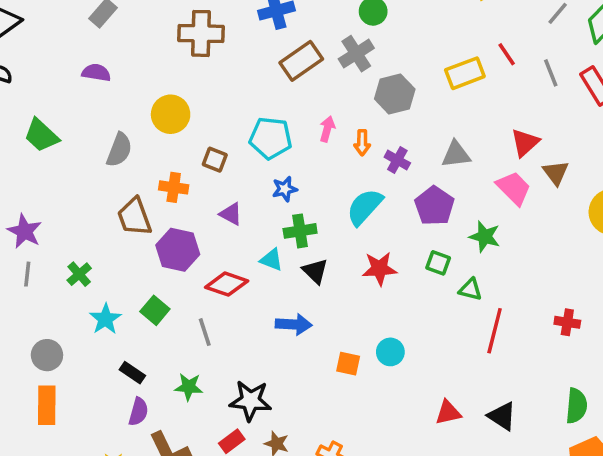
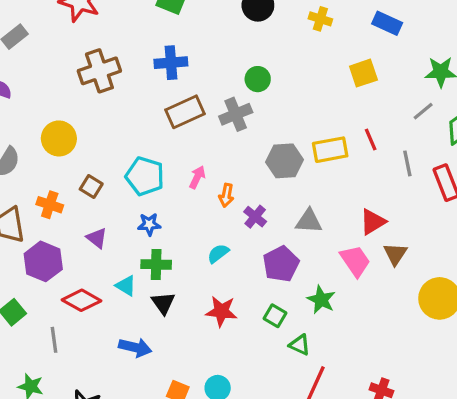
brown cross: (201, 33) -> (99, 71), turned -30
gray hexagon: (395, 94) -> (284, 161), moved
cyan semicircle: (365, 207) -> (218, 253), size x0.6

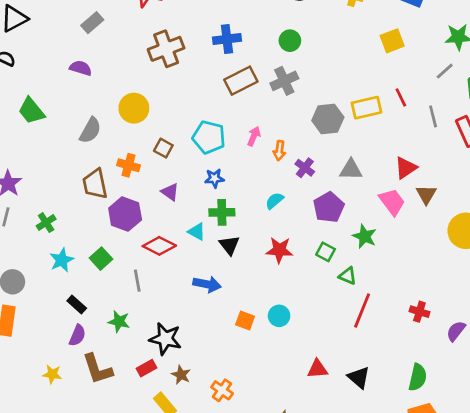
green circle: (258, 79) -> (290, 41), moved

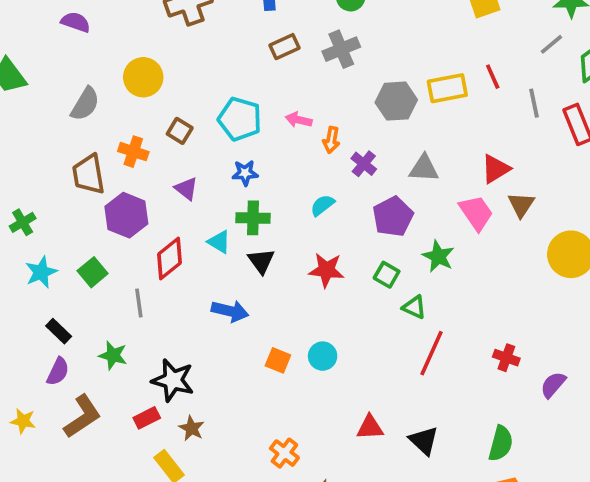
brown rectangle: (241, 81) -> (284, 47), size x0.7
pink arrow: (254, 136) -> (299, 120), turned -102
red diamond: (159, 246) -> (170, 259), turned -68
brown L-shape: (97, 369) -> (82, 416), turned -108
orange cross: (222, 390) -> (284, 453), moved

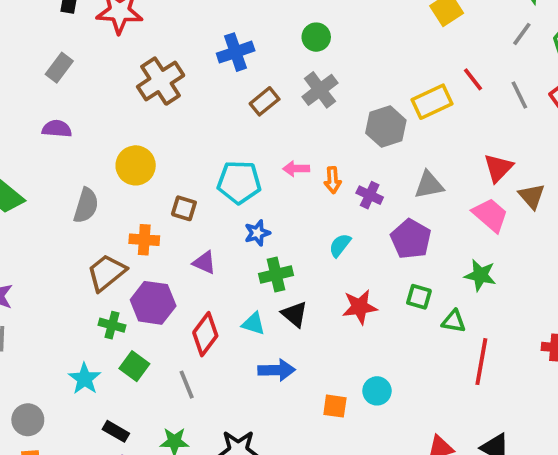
brown trapezoid: (89, 174) -> (106, 273), turned 75
green cross: (23, 222) -> (112, 325), moved, turned -30
cyan triangle: (219, 242) -> (253, 324), moved
green star: (438, 256) -> (480, 275), moved

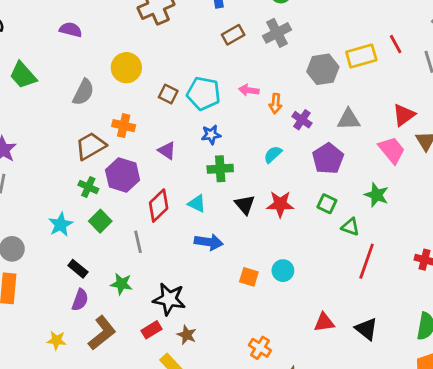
brown square: (184, 208) -> (168, 94), moved
black triangle: (294, 314) -> (245, 205), moved

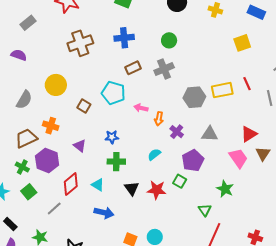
cyan pentagon: (204, 93) -> (113, 93), moved
green square: (327, 204) -> (180, 181), moved
green triangle: (350, 227) -> (205, 210), turned 32
gray line: (138, 242) -> (54, 208), turned 56

